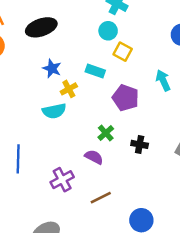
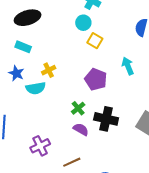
blue star: (52, 68) -> (16, 73), moved
cyan rectangle: (95, 71) -> (23, 47), moved
black cross: (140, 144) -> (106, 119), size x1.6
purple semicircle: (94, 157) -> (81, 129), moved

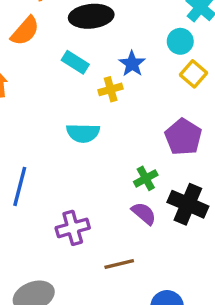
yellow cross: (49, 70) -> (111, 89), moved
blue star: (16, 73) -> (132, 64), moved

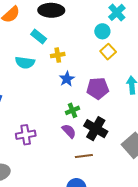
blue star: (132, 64) -> (67, 79), moved
cyan semicircle: (83, 133) -> (25, 63), moved
purple pentagon: (183, 137) -> (98, 88), turned 30
brown line: (119, 264) -> (84, 156), moved

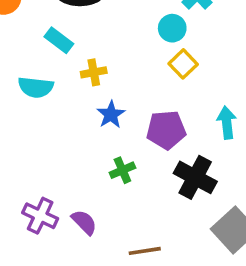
black cross: (96, 129) -> (195, 177), moved
purple semicircle: (69, 131) -> (84, 222), moved
purple cross: (26, 135) -> (40, 216), turned 36

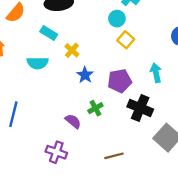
yellow cross: (94, 72) -> (72, 50), turned -32
purple cross: (40, 216) -> (56, 152), moved
purple semicircle: (84, 222) -> (73, 121), moved

